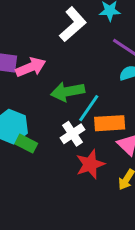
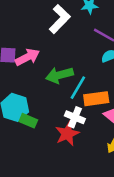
white cross: (73, 134) -> (75, 117), moved, turned -30
red star: (90, 164) -> (67, 134), moved

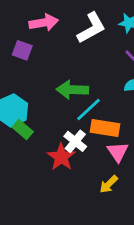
pink arrow: (27, 57) -> (44, 23), moved
red star: (67, 134) -> (61, 157), turned -30

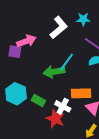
pink arrow: (44, 23) -> (26, 41), moved
cyan line: (89, 110) -> (66, 62), moved
green rectangle: (23, 129) -> (38, 101), moved

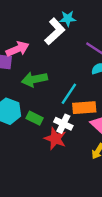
cyan star: (83, 19) -> (68, 18), moved
cyan line: (66, 62) -> (69, 94), moved
green arrow: (54, 72) -> (34, 79), moved

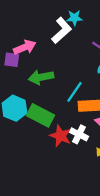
green rectangle: (35, 118) -> (40, 115), size x1.6
white cross: (63, 124) -> (79, 134), moved

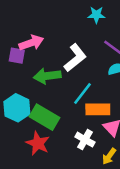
cyan star: (74, 18) -> (96, 15), moved
white L-shape: (62, 30) -> (75, 58), moved
red star: (61, 136) -> (38, 143), moved

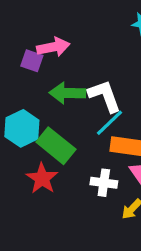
white L-shape: (75, 58) -> (105, 96), moved, turned -80
white cross: (85, 140) -> (104, 183), turned -30

